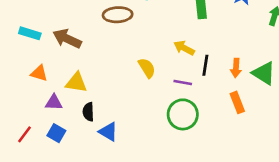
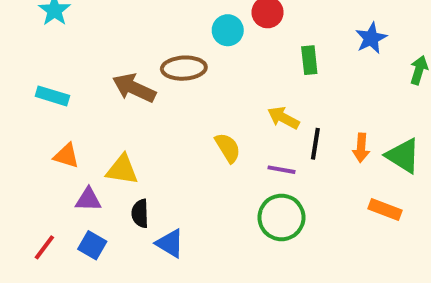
brown arrow: (67, 39) -> (134, 88), moved
orange rectangle: (237, 102) -> (385, 210), moved, turned -48

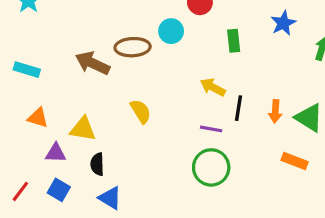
cyan circle: (228, 30) -> (171, 31), moved
yellow semicircle: (228, 148) -> (141, 111), moved
blue triangle: (170, 243) -> (110, 198), moved

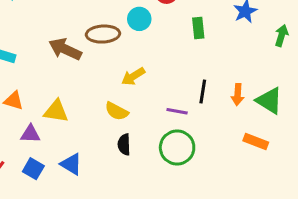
yellow arrow: (213, 87) -> (133, 76), moved, turned -60
yellow semicircle: (141, 111) -> (117, 111), moved, turned 150
black semicircle: (97, 164) -> (124, 144), moved
blue triangle: (110, 198) -> (71, 164), moved

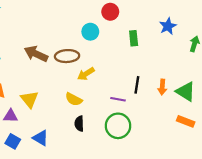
brown ellipse: (103, 34) -> (67, 56), moved
yellow triangle: (56, 111) -> (29, 99), turned 42
orange rectangle: (256, 141) -> (186, 121), moved

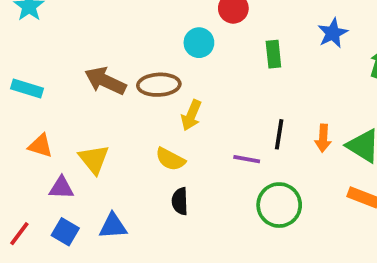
yellow arrow: (86, 74) -> (191, 115), turned -35
green circle: (118, 126) -> (279, 205), moved
blue triangle: (40, 138) -> (113, 226), turned -35

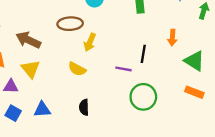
brown arrow: (105, 81) -> (28, 40), moved
orange arrow: (323, 138) -> (172, 38), moved
black semicircle: (180, 201) -> (84, 107), moved

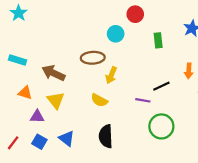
black line: (143, 54) -> (161, 86), turned 56
black semicircle: (84, 107) -> (106, 136), size x1.5
blue triangle: (42, 110) -> (67, 138), turned 42

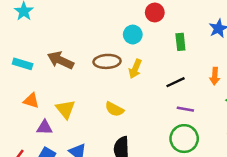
brown arrow: (53, 73) -> (61, 60), moved
yellow arrow: (111, 75) -> (135, 69), moved
black line: (161, 86) -> (176, 82), moved
purple line: (143, 100) -> (185, 109), moved

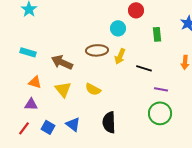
brown arrow: (61, 60) -> (62, 62), moved
black line: (176, 82) -> (144, 68), moved, turned 42
yellow semicircle: (114, 109) -> (93, 89), moved
purple triangle: (45, 128) -> (31, 104), moved

